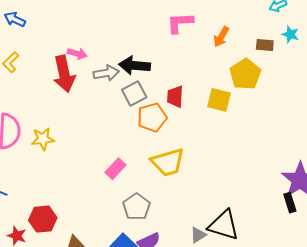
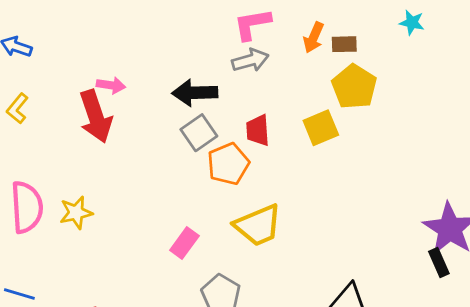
brown rectangle: (265, 45) -> (344, 44), moved
gray arrow: (106, 73) -> (250, 60), moved
yellow square: (219, 100) -> (321, 128), turned -30

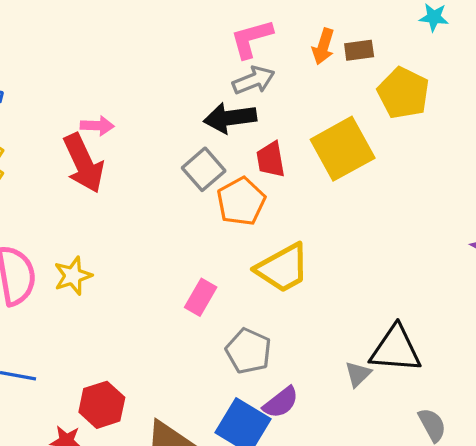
yellow pentagon: (354, 87) -> (403, 93), moved
black arrow: (195, 93) -> (230, 118), moved
yellow square: (321, 128) -> (343, 149), size x1.5

